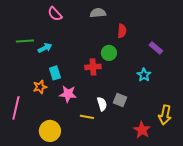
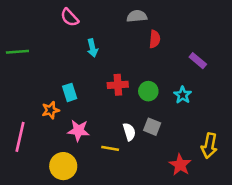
gray semicircle: (98, 13) -> (137, 16), moved
green line: (25, 41) -> (17, 52), moved
cyan arrow: (45, 48) -> (92, 48), moved, turned 104
green circle: (109, 53) -> (148, 91), moved
pink star: (68, 94) -> (78, 131), moved

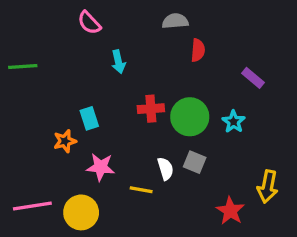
green circle: (148, 91) -> (190, 117), size x1.5
pink line: (20, 137) -> (32, 206), moved, turned 68

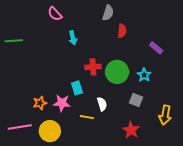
gray semicircle: (175, 21) -> (108, 13), turned 112
cyan rectangle: (89, 118) -> (77, 88), moved
orange star: (65, 141) -> (40, 103), moved
gray square: (195, 162) -> (136, 100), moved
red star: (230, 211) -> (131, 130), moved

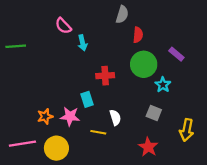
pink semicircle: (55, 14) -> (63, 26), moved
green circle: (117, 72) -> (144, 64), moved

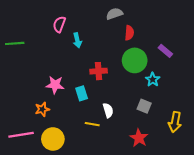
gray semicircle: (122, 14) -> (114, 14), turned -126
pink semicircle: (63, 26) -> (59, 24), turned 63
pink star: (70, 116) -> (55, 85), moved

